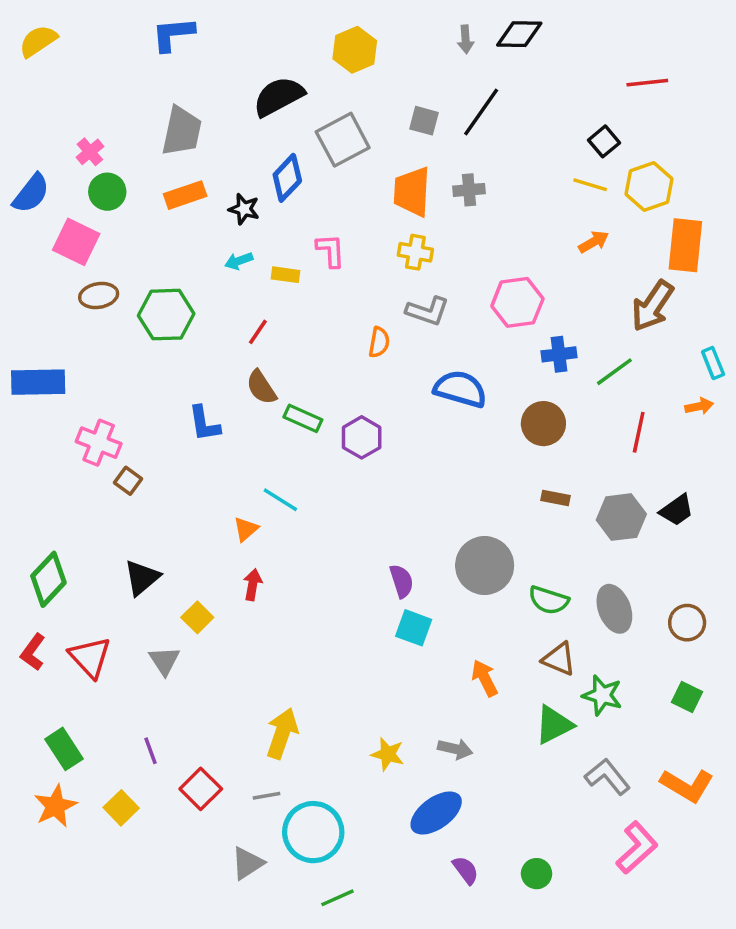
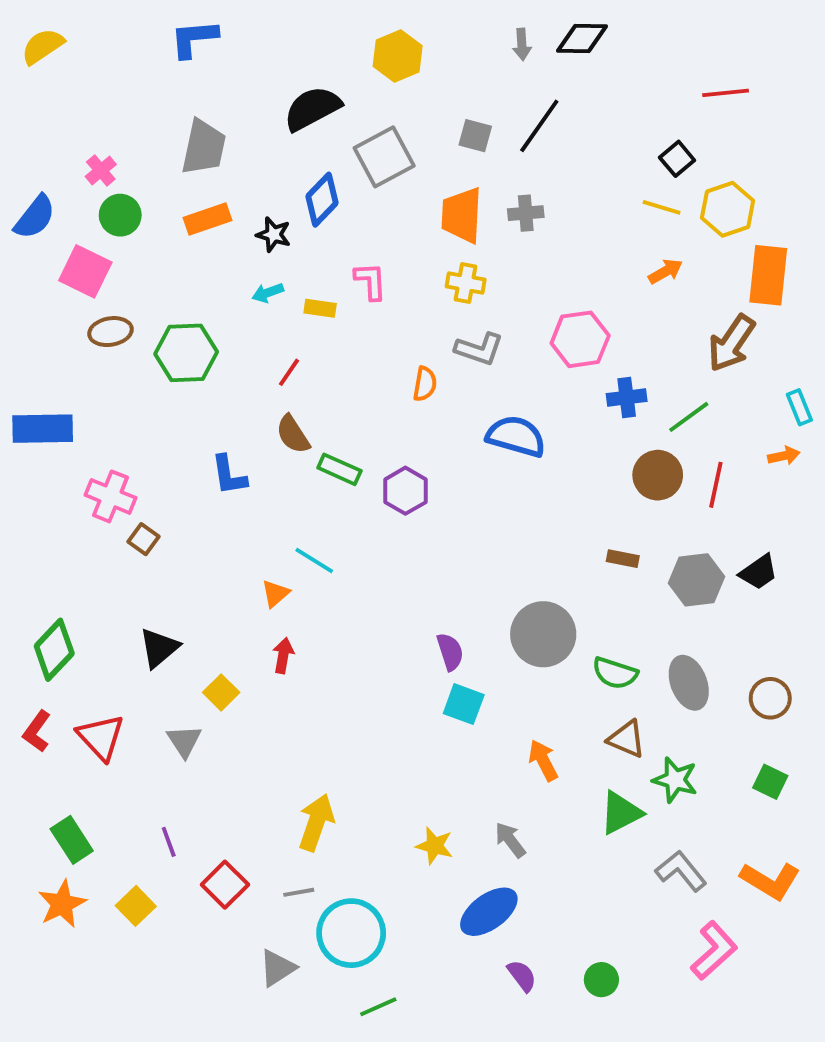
brown circle: (543, 424) -> (658, 475), moved
gray arrow: (455, 749) -> (510, 840), turned -140

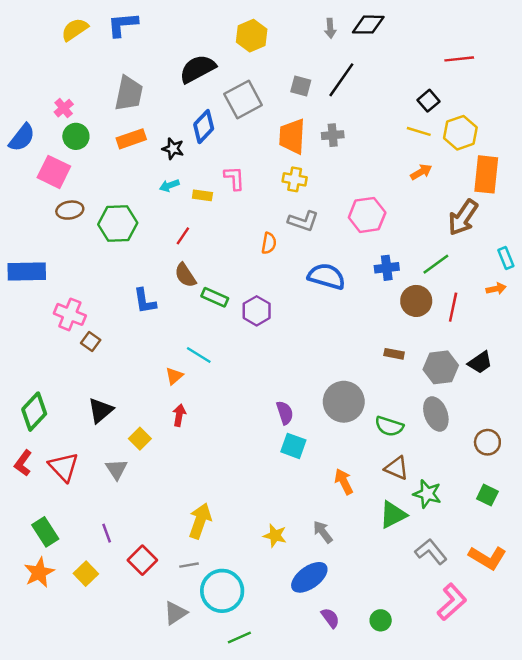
yellow semicircle: (43, 46) -> (75, 29), moved
blue cross: (627, 398) -> (387, 268), moved
gray ellipse: (689, 683) -> (436, 414), moved

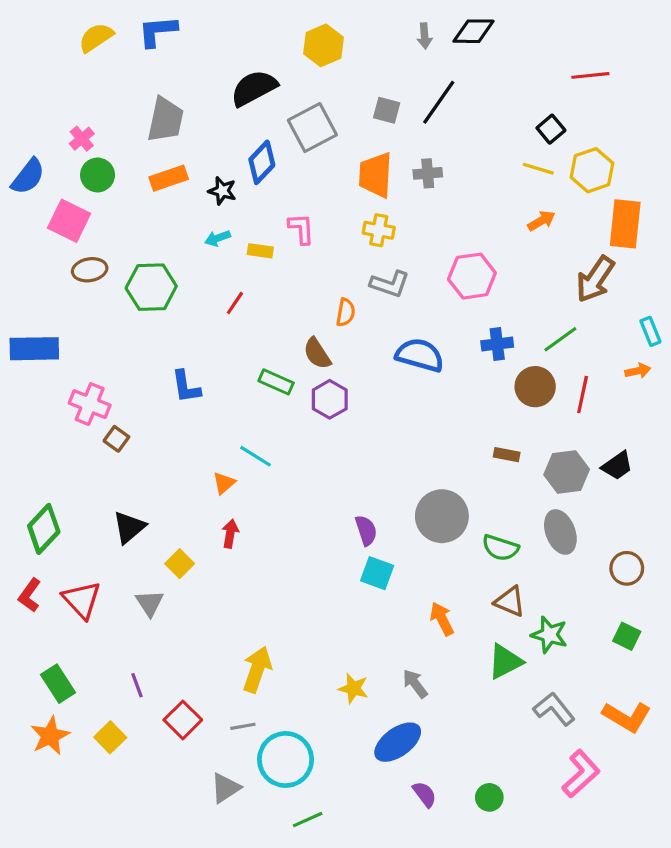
brown semicircle: (185, 275) -> (317, 353), moved

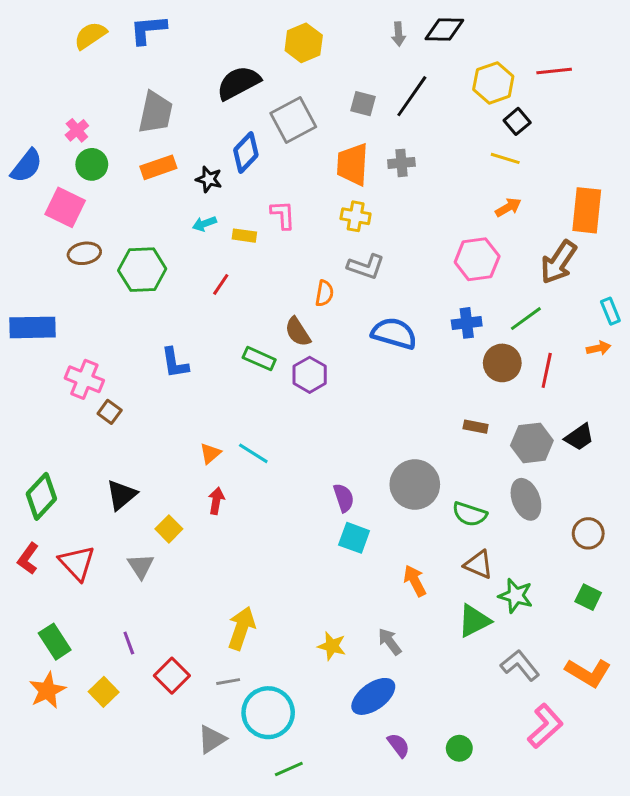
yellow hexagon: (592, 170) -> (493, 83), moved
pink hexagon: (472, 276) -> (477, 259), moved
cyan line: (255, 456) -> (253, 453), moved

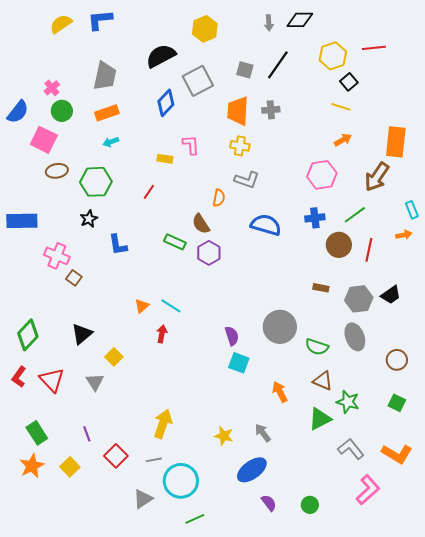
black star: (209, 179) -> (89, 219), moved, turned 30
cyan arrow: (204, 224) -> (111, 142), moved
red arrow: (216, 501) -> (162, 334), moved

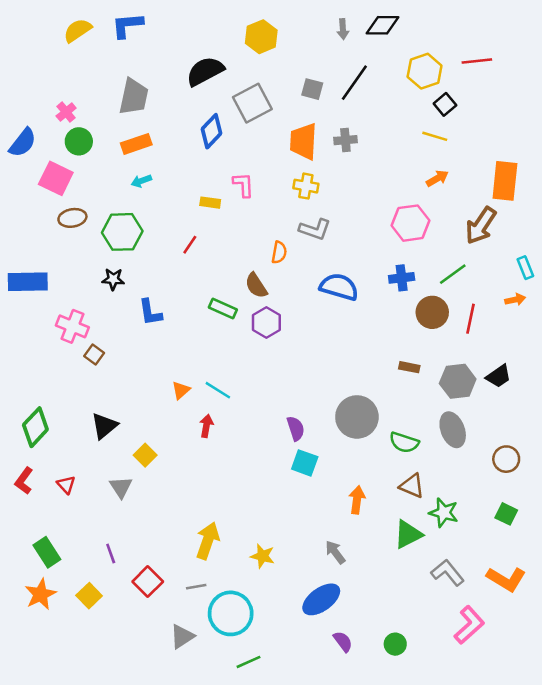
black star: (89, 219) -> (113, 279), turned 30
red triangle: (52, 380) -> (66, 485), size x0.6
orange arrow: (280, 392) -> (357, 500), turned 35
yellow star: (224, 436) -> (263, 556), moved

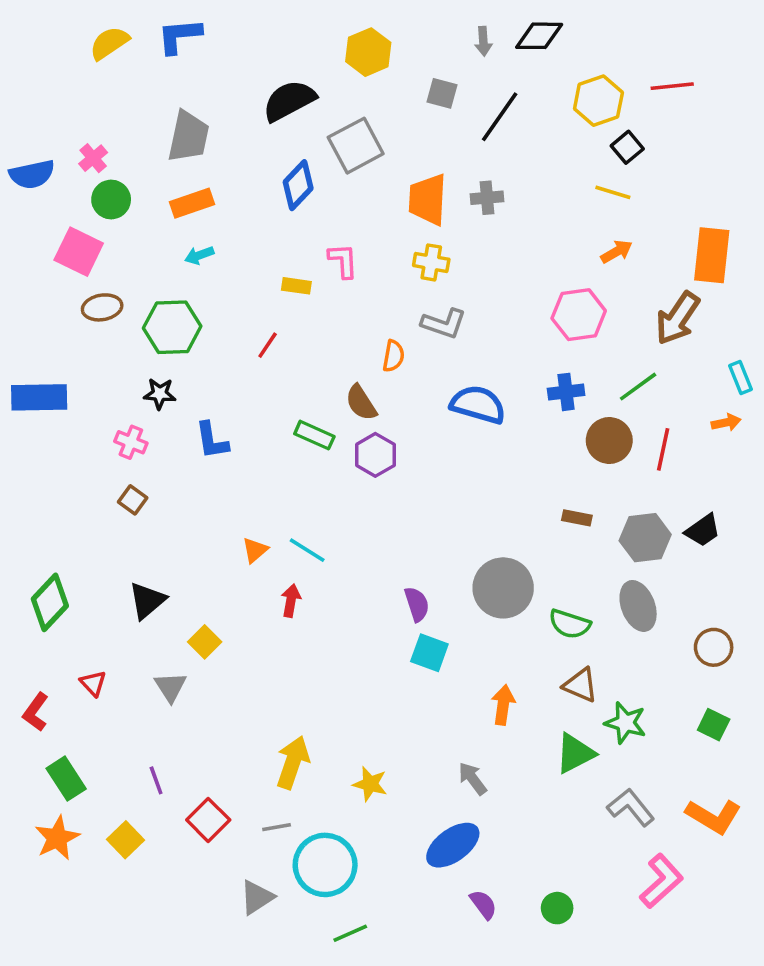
gray square: (312, 89) -> (442, 93), moved
blue semicircle: (23, 143) -> (32, 174), moved, turned 40
pink cross: (72, 326) -> (131, 442), moved, size x0.7
red L-shape: (24, 481) -> (36, 712), moved

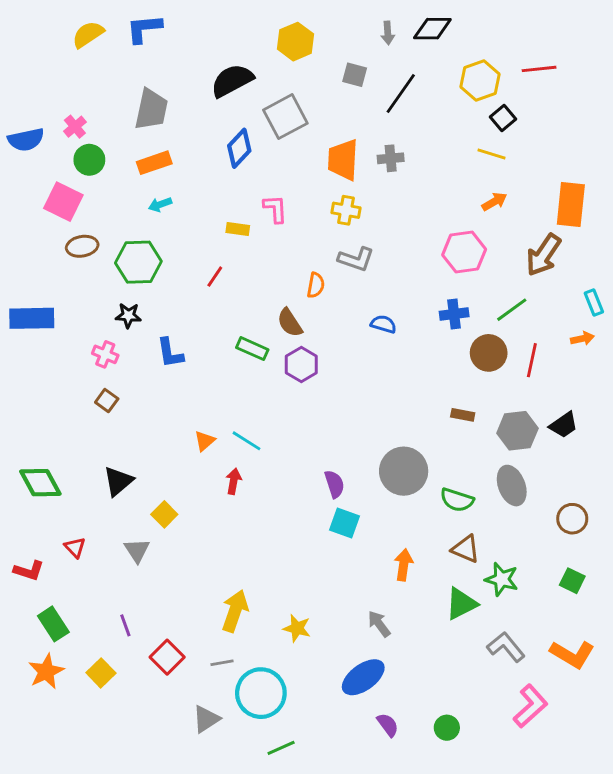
blue semicircle: (478, 405) -> (383, 324), size x0.6
green diamond: (50, 602) -> (40, 483), turned -72
red L-shape: (36, 712) -> (29, 571), turned -108

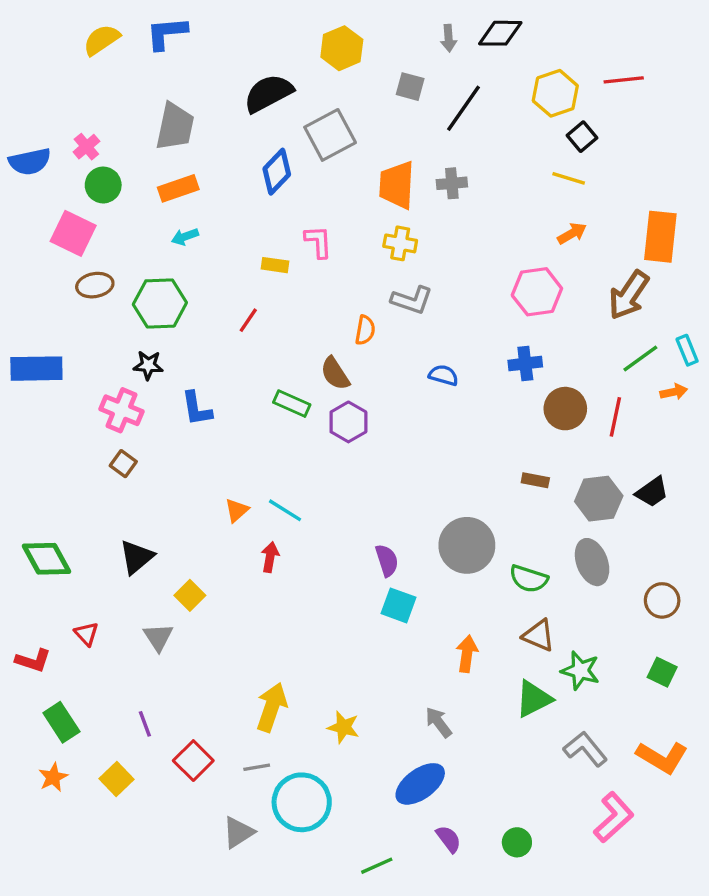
green line: (512, 310) -> (640, 359), moved
pink cross: (105, 354) -> (122, 410), size x1.4
orange star: (46, 671) -> (53, 777), size x0.7
green line: (281, 748) -> (377, 866), moved

